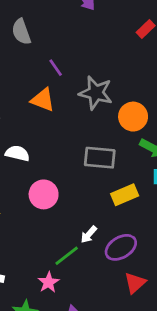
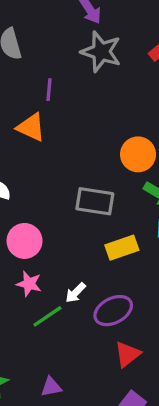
purple line: (56, 68) -> (49, 90), turned 36
gray star: (96, 93) -> (101, 52), moved
pink star: (48, 282) -> (29, 284), moved, turned -30

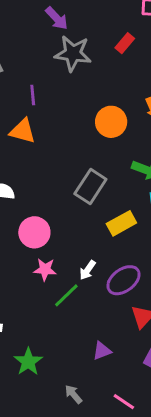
orange circle: (138, 154) -> (111, 122), moved
gray rectangle: (95, 201) -> (90, 187), turned -56
purple triangle: (51, 387) -> (102, 351), moved

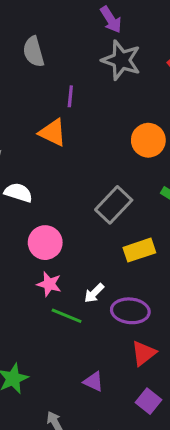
purple ellipse: (123, 280) -> (130, 311), turned 32
green line: (66, 295) -> (67, 316), turned 56
purple triangle: (102, 351) -> (93, 382), turned 36

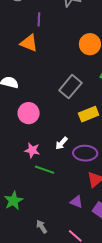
pink star: (49, 284) -> (32, 150), moved
green line: (67, 316) -> (45, 170), moved
purple triangle: (93, 382) -> (76, 202), moved

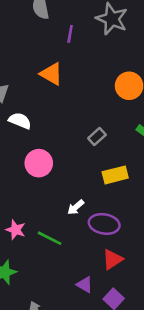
purple line: (39, 19) -> (70, 34), moved
gray rectangle: (70, 87) -> (97, 136), size x0.6
pink star: (32, 150) -> (16, 230), moved

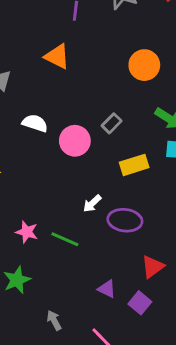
white semicircle: (20, 121) -> (35, 123), moved
pink circle: (39, 163) -> (75, 141), moved
red triangle: (112, 259) -> (153, 267), moved

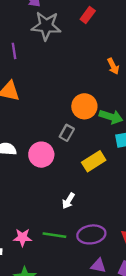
orange circle: (144, 65) -> (84, 106), moved
purple ellipse: (125, 220) -> (91, 234), moved

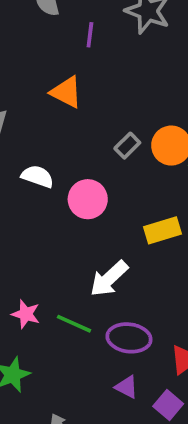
gray rectangle: (67, 133) -> (127, 146), moved
white arrow: (68, 201) -> (109, 279), size x1.6

